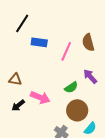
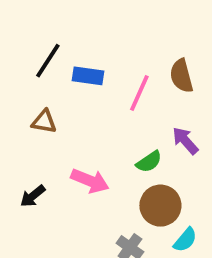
black line: (22, 23) -> (48, 61), moved
brown triangle: (15, 79) -> (44, 122), moved
black arrow: (18, 105) -> (33, 196), moved

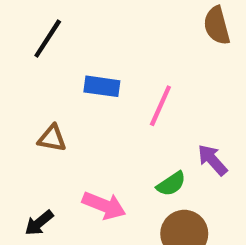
black line: (48, 61) -> (48, 39), moved
brown semicircle: (181, 76) -> (217, 26), moved

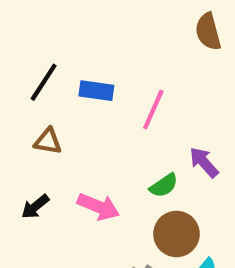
black line: (48, 39) -> (44, 82), moved
black arrow: (39, 223) -> (35, 207), moved

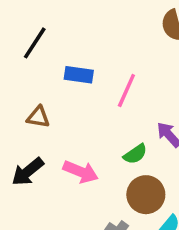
black line: (44, 82) -> (35, 43), moved
black arrow: (35, 207) -> (28, 172), size x1.4

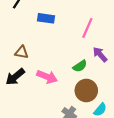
pink line: (126, 91) -> (87, 28), moved
brown triangle: (38, 117) -> (22, 52), moved

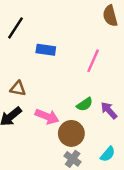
purple arrow: (100, 54) -> (109, 110), moved
brown circle: (86, 91) -> (71, 133), moved

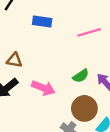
pink line: (93, 61) -> (89, 32), turned 50
brown circle: (71, 133) -> (84, 108), moved

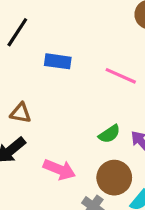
pink line: (89, 32) -> (121, 76), turned 40
pink arrow: (43, 88) -> (59, 170), moved

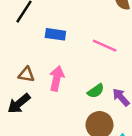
pink arrow: (59, 170) -> (57, 78), moved, turned -100

